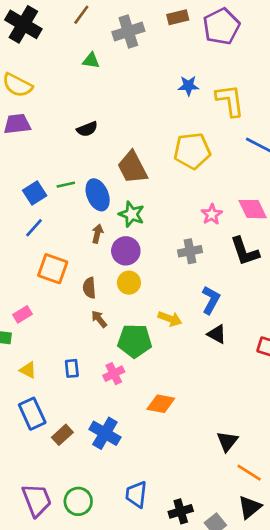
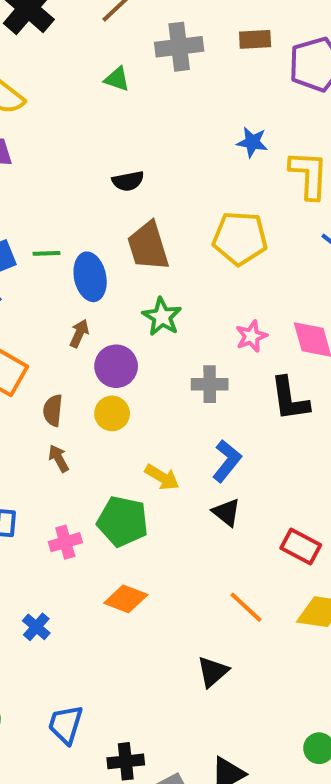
black semicircle: (87, 129) -> (128, 181), moved
green star: (132, 214) -> (162, 317), moved
green pentagon: (135, 341) -> (123, 521), moved
blue cross: (105, 433) -> (36, 627), size x0.6
orange line: (249, 473) -> (246, 607), moved

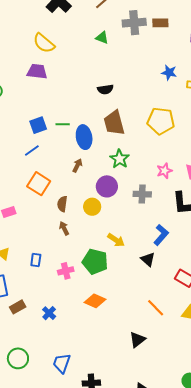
brown rectangle: (255, 39) -> (160, 23), moved
purple circle: (116, 366) -> (107, 186), moved
blue L-shape: (227, 461) -> (161, 235), moved

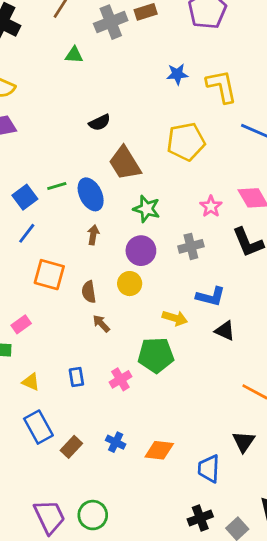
blue L-shape: (161, 235) -> (211, 297), moved, turned 80
orange diamond: (95, 301) -> (159, 450), moved
blue trapezoid: (62, 363) -> (209, 469), moved

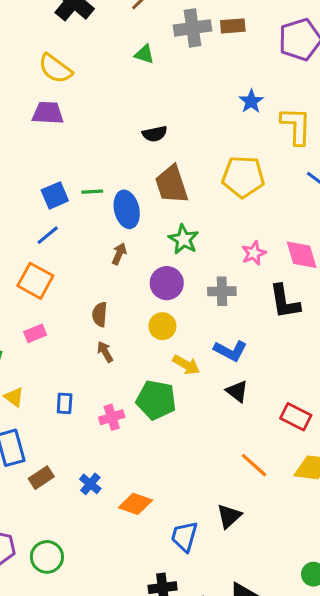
blue star: (177, 74) -> (251, 101), turned 30
orange square: (49, 275) -> (35, 281), moved
yellow circle: (130, 284) -> (162, 326), moved
pink rectangle: (21, 324) -> (35, 333), moved

